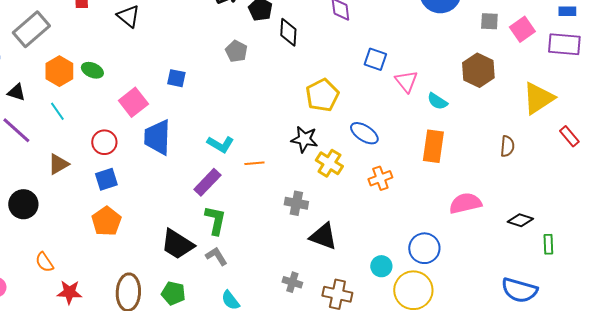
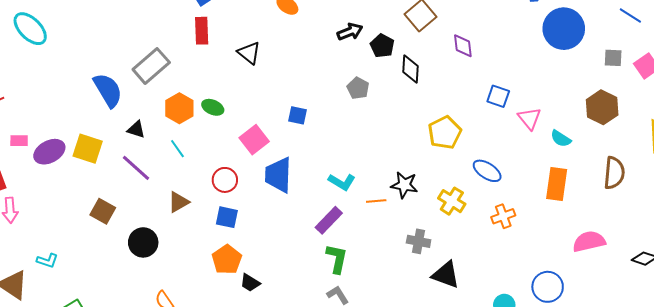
black star: (304, 139) -> (404, 185), moved
brown semicircle: (507, 146) -> (614, 173), moved, size x1.5
blue square: (106, 179) -> (227, 217), turned 30
black trapezoid: (177, 244) -> (250, 283), moved, size x0.6

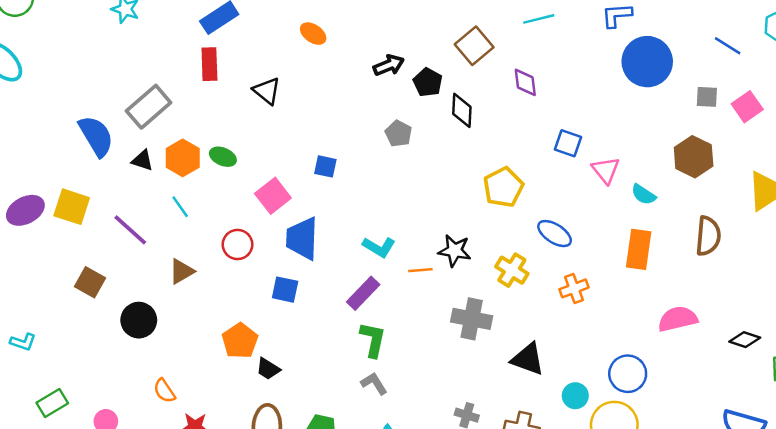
black triangle: (136, 129) -> (142, 160), moved
blue square: (227, 217) -> (285, 290), moved
gray cross: (419, 241) -> (472, 319), size x1.4
black triangle: (446, 275) -> (528, 359), moved

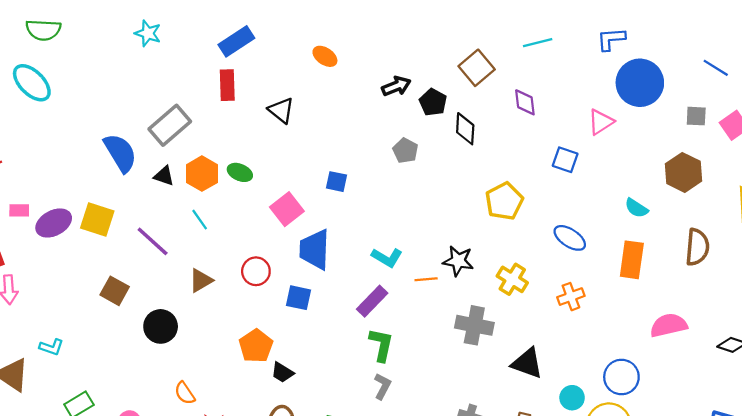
pink triangle: (606, 170) -> (601, 122), moved, turned 36
blue ellipse: (555, 234) -> (570, 238), moved
red circle: (238, 244) -> (256, 271), moved
gray L-shape: (374, 383) -> (382, 386), turned 60

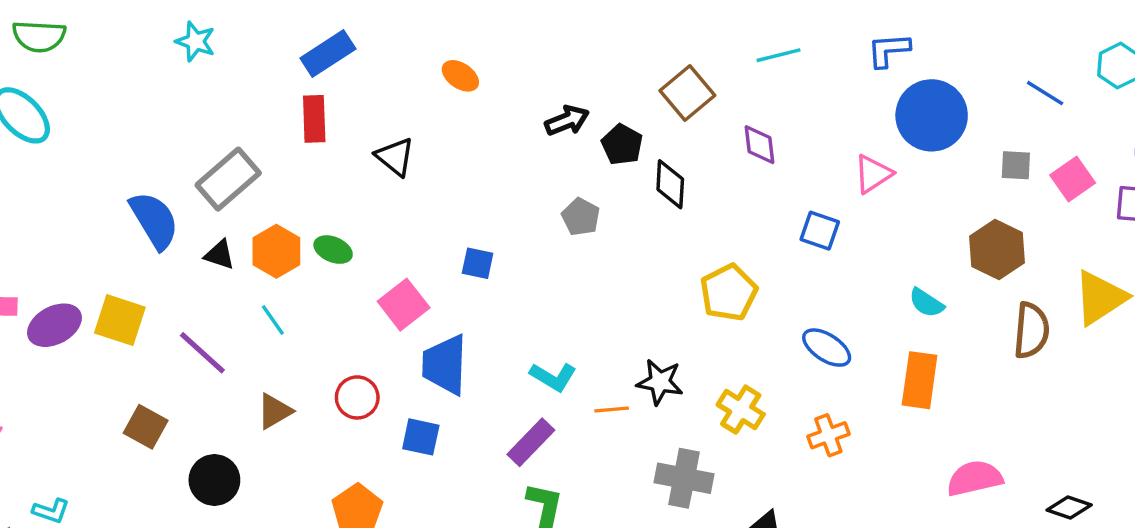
brown semicircle: (697, 247) -> (1031, 330), moved

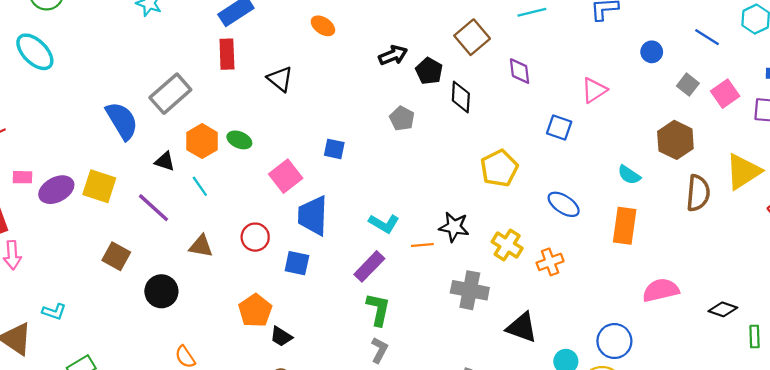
blue circle: (932, 115) -> (652, 52), moved, size x0.5
gray square: (1016, 165) -> (688, 85), turned 35
black triangle: (220, 255) -> (165, 161), moved
brown triangle: (275, 411) -> (201, 246), turned 40
orange cross: (828, 435) -> (550, 262), moved

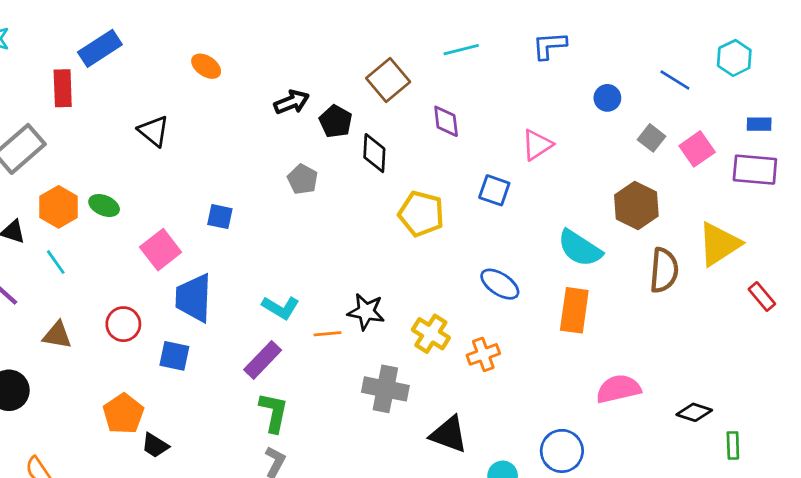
red rectangle: (227, 54) -> (63, 88), moved
yellow pentagon: (499, 168) -> (421, 214), moved, turned -30
cyan semicircle: (629, 175) -> (580, 248), size x1.6

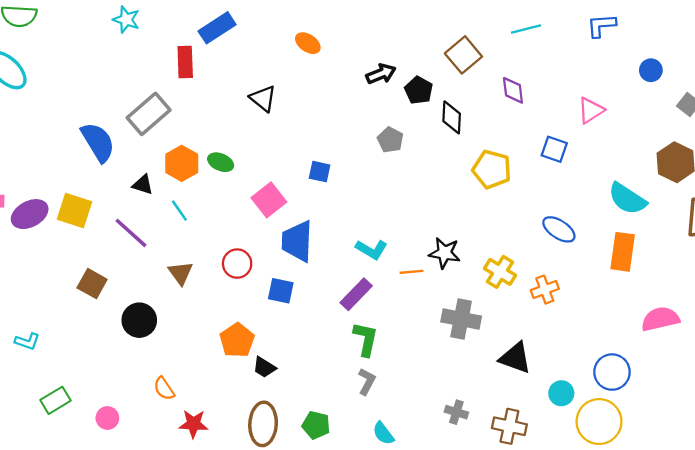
brown triangle: (57, 335) -> (181, 273), turned 44

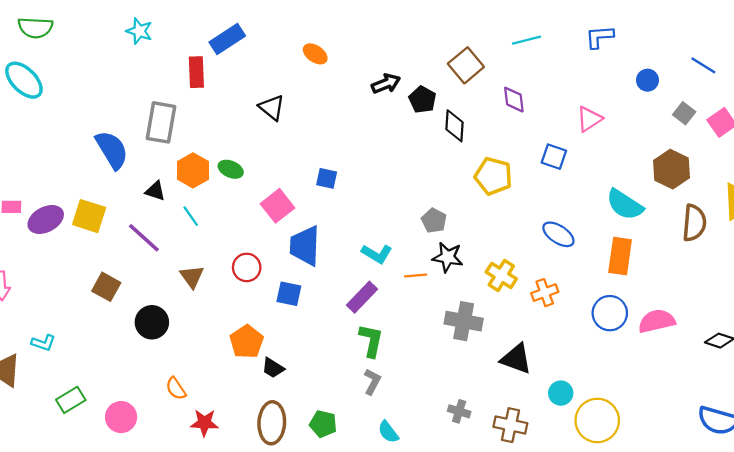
gray rectangle: (149, 114) -> (161, 122), turned -39
gray pentagon: (390, 140) -> (434, 221), moved
blue circle: (612, 372) -> (610, 313), moved
pink circle: (107, 418) -> (121, 417), size x1.4

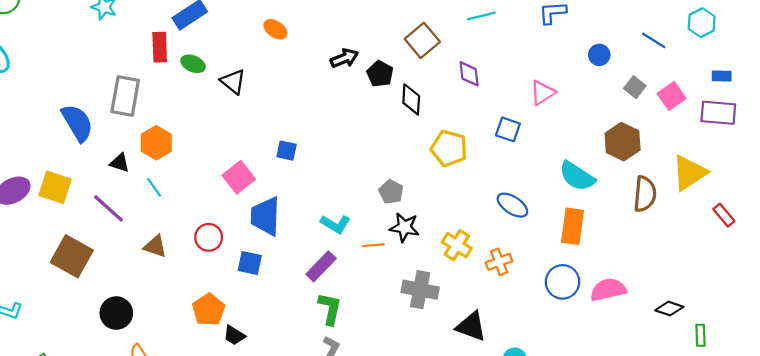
green ellipse: (231, 169) -> (193, 64), moved
brown triangle: (192, 277) -> (155, 246), turned -35
brown square: (106, 287) -> (72, 256), size x1.5
black circle: (152, 322) -> (116, 313), moved

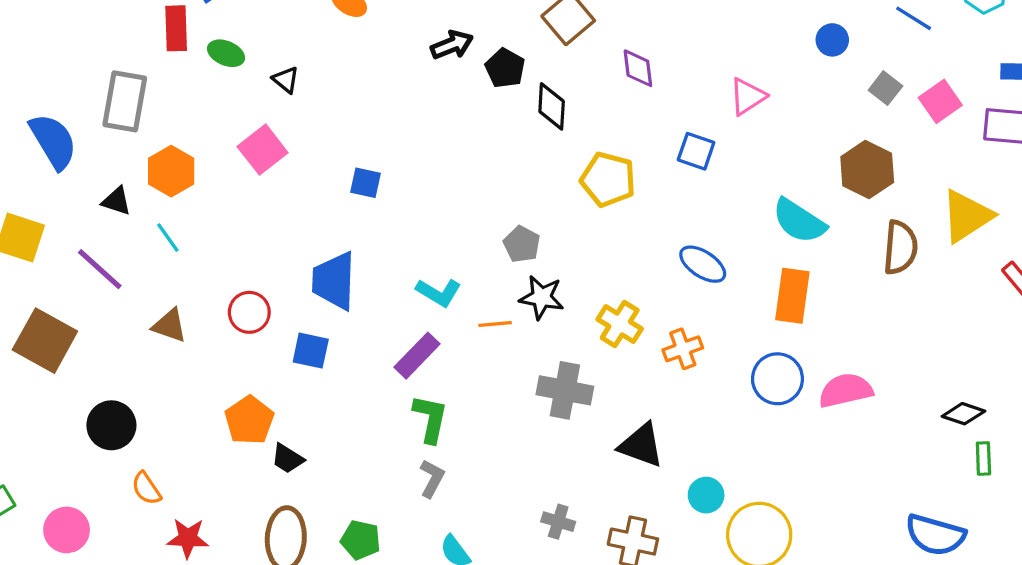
black triangle: (233, 82) -> (286, 80), size x0.7
pink square: (239, 177) -> (263, 150), moved
black diamond: (669, 309) -> (963, 414), moved

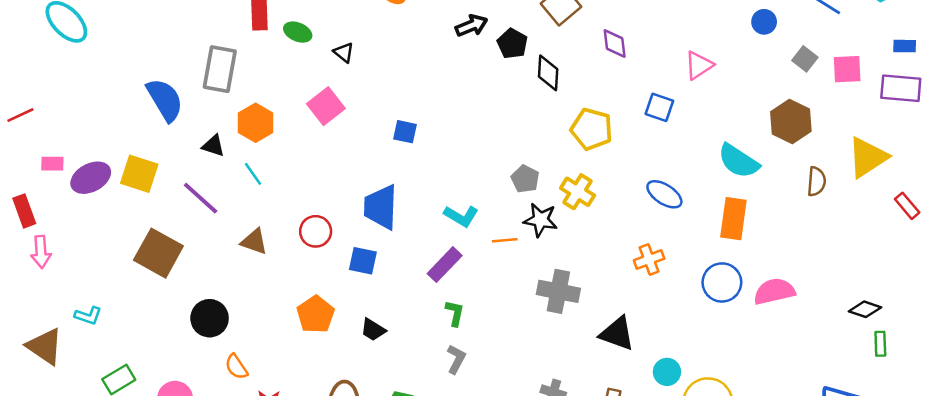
pink square: (940, 101) -> (847, 69), turned 32
brown semicircle: (900, 248) -> (816, 182), size x0.7
yellow cross: (620, 324) -> (578, 192), moved
green L-shape: (430, 419) -> (455, 313), size x0.7
black trapezoid: (287, 458) -> (373, 330), moved

